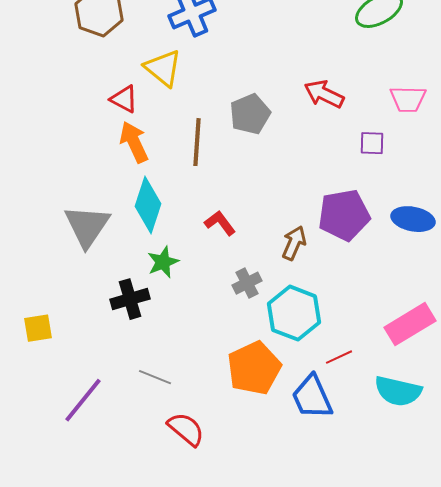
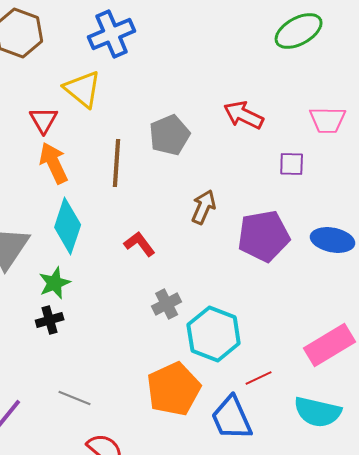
red triangle: (124, 99) -> (44, 120), turned 32
brown arrow: (294, 243) -> (204, 207), moved
green star: (163, 262) -> (55, 283), moved
black cross: (130, 299) -> (50, 320), size x0.7

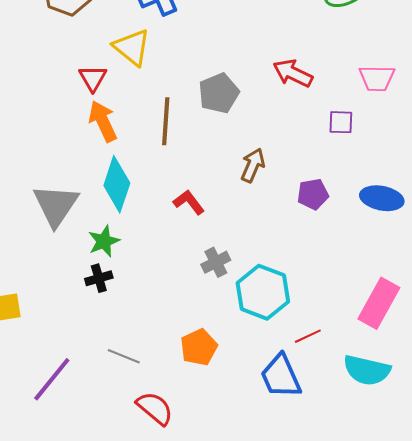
purple pentagon: (264, 236) -> (313, 194), size x0.6
pink rectangle: (330, 345) -> (379, 303), turned -30
orange pentagon: (174, 389) -> (199, 347), moved, size x0.7

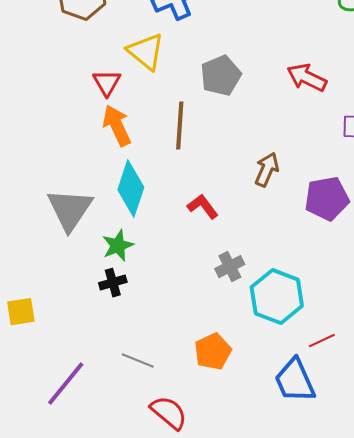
gray pentagon: (219, 93) -> (221, 76), moved
purple pentagon: (313, 194) -> (327, 199), size x1.4

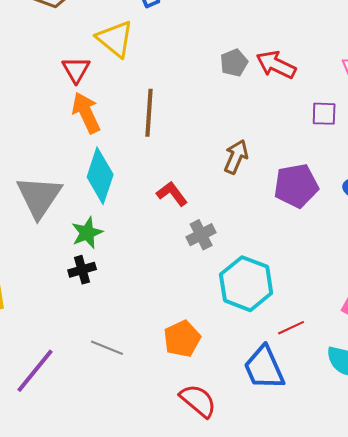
gray pentagon: (221, 76) -> (234, 63), moved, size x0.7
gray cross: (230, 267) -> (201, 235), moved
red semicircle: (169, 413) -> (198, 401), moved

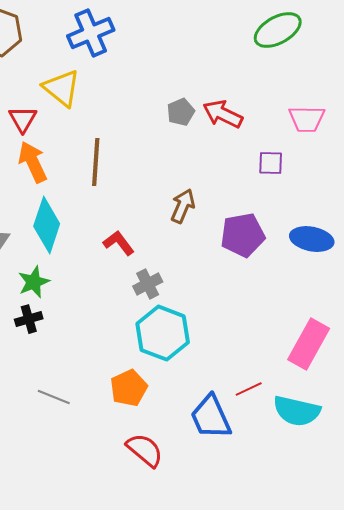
cyan hexagon: (246, 284) -> (163, 333), moved
red line: (291, 328) -> (249, 389), moved

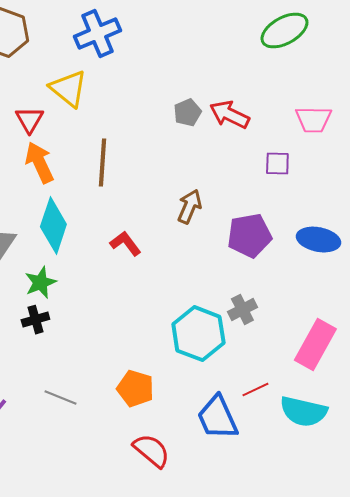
gray cross: (148, 284) -> (242, 310), moved
cyan hexagon: (163, 333) -> (198, 334), moved
orange pentagon: (129, 388) -> (135, 389), turned -30

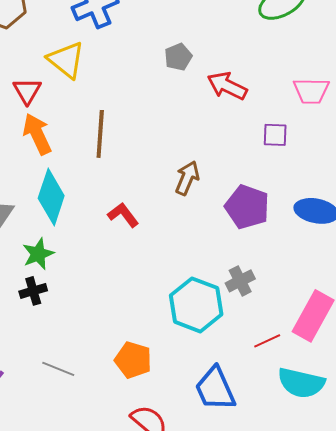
gray pentagon: (187, 113) -> (178, 57), moved
purple pentagon: (249, 236) -> (247, 207), turned 30
red line: (255, 390) -> (267, 341), moved

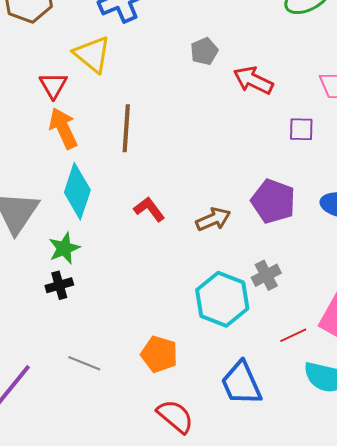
brown arrow: (187, 178) -> (213, 219), moved, turned 44

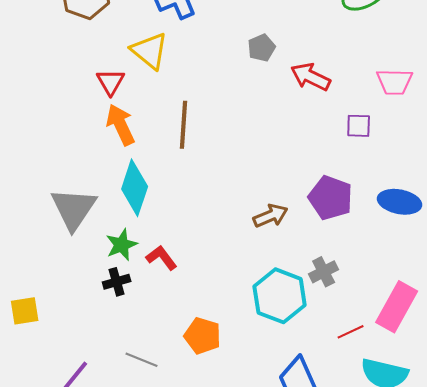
red L-shape: (149, 209) -> (162, 258), moved
orange pentagon: (159, 354) -> (203, 336), moved

